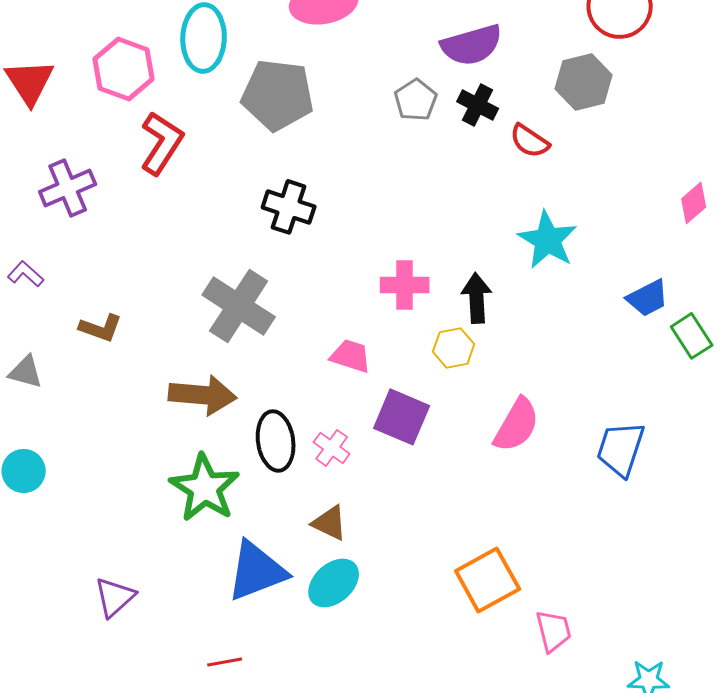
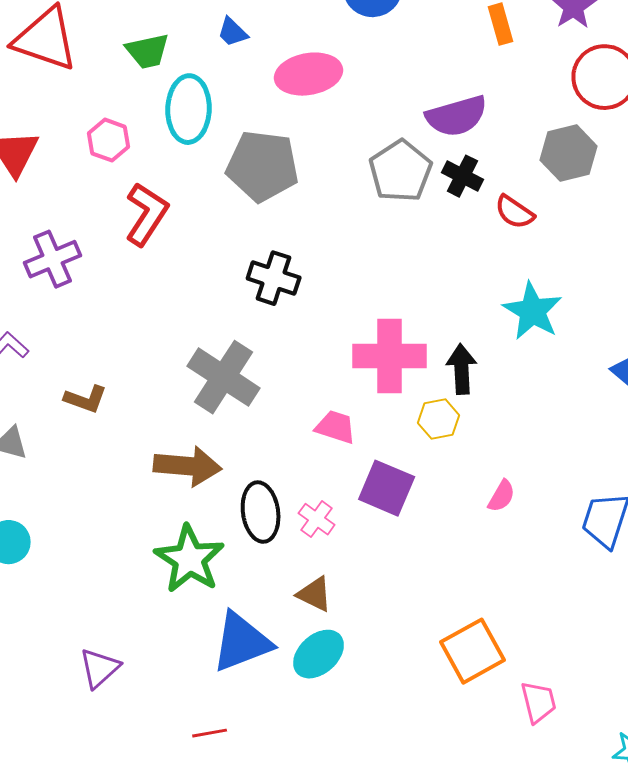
pink hexagon: (124, 69) -> (109, 140), size x0.7
gray pentagon: (416, 100) -> (401, 171), size x1.5
pink cross: (405, 285) -> (390, 356), size x1.5
pink semicircle: (517, 425) -> (502, 496), size x0.6

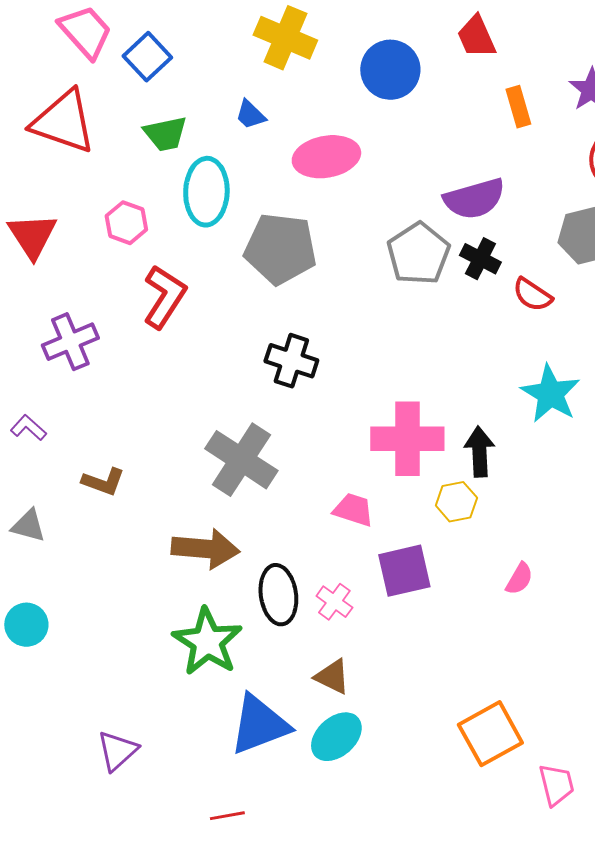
purple square: (387, 488) -> (404, 571), turned -36

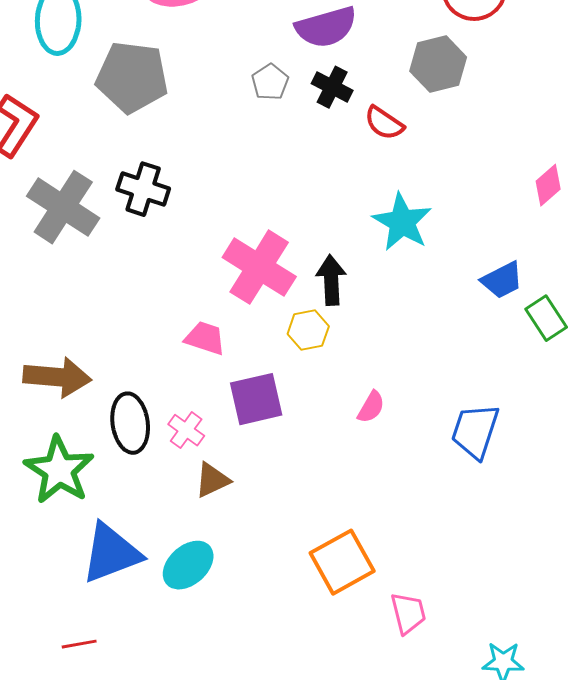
gray pentagon: (418, 254) -> (270, 82), size x0.6
pink cross: (407, 439) -> (259, 267), turned 32
gray cross: (241, 460) -> (63, 207), moved
brown triangle: (332, 677) -> (212, 480), moved, turned -51

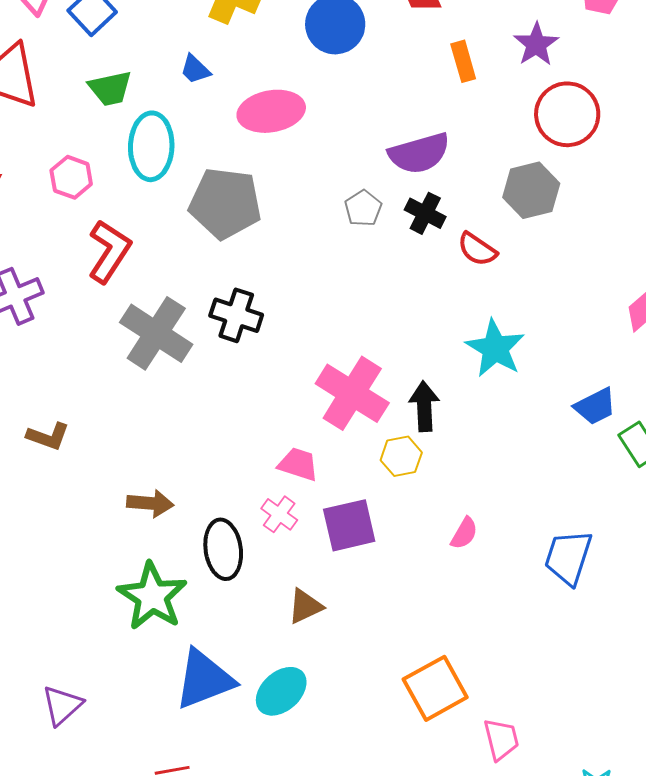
brown arrow: (57, 377) -> (150, 503), size x0.7
pink cross: (186, 430) -> (279, 514), moved

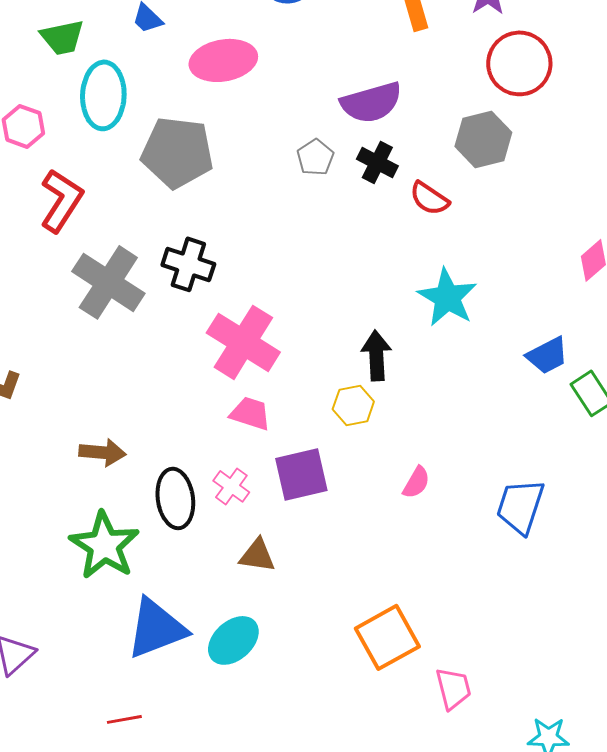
pink cross: (352, 393) -> (243, 342), moved
pink cross: (279, 514) -> (231, 486), moved
brown triangle: (305, 606) -> (257, 555), turned 33

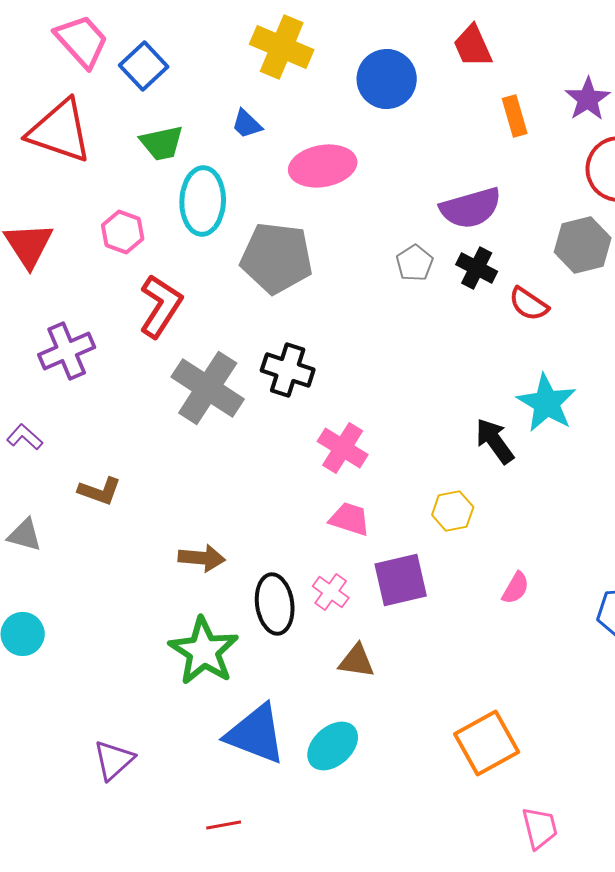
pink cross: (243, 342) -> (343, 448), size x0.7
black arrow: (376, 355) -> (495, 441), moved, turned -33
blue triangle: (156, 628) -> (256, 734), turned 42
pink trapezoid: (453, 688) -> (540, 828), moved

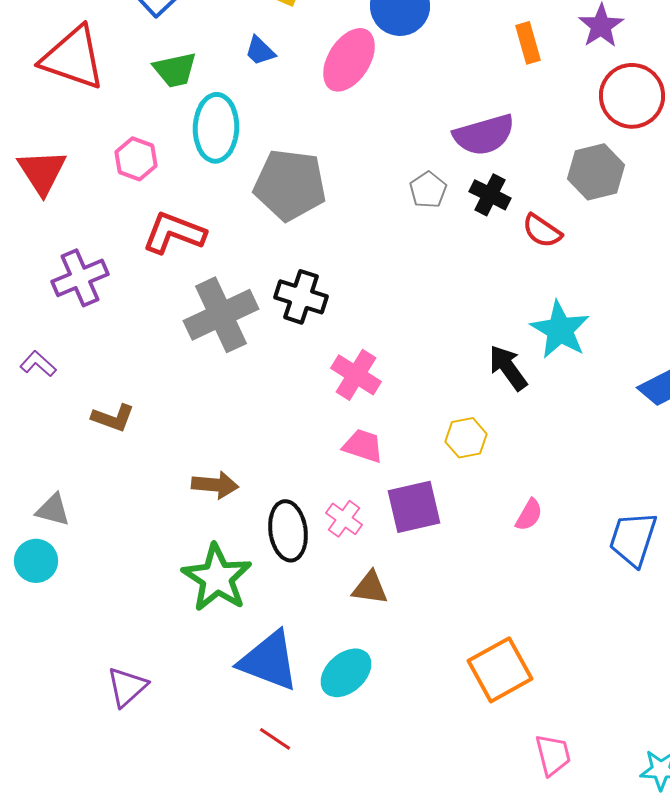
pink ellipse: (323, 166) -> (349, 60), moved, turned -48
red L-shape: (161, 306) -> (174, 233), turned -102
gray cross: (208, 388) -> (221, 315), turned 32
gray triangle: (25, 535) -> (53, 510), moved
red line: (224, 825) -> (275, 739), moved, turned 44

